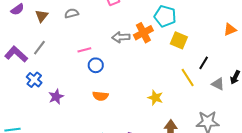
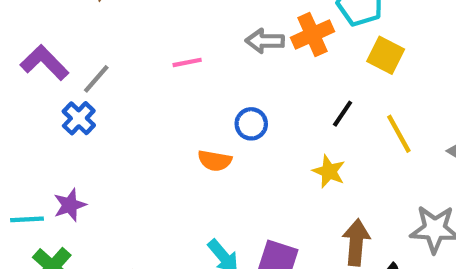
gray line: (39, 48) -> (96, 79), moved
black line: (204, 63) -> (343, 114), moved
blue circle: (96, 65) -> (251, 124), moved
purple star: (56, 97) -> (70, 205), moved

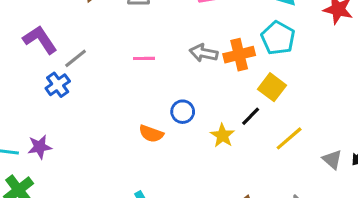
yellow square: (386, 55) -> (272, 87), moved
yellow line: (399, 134) -> (289, 138), turned 68
yellow star: (329, 171) -> (222, 136), moved

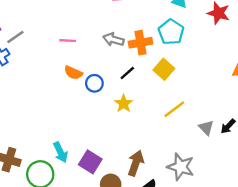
black line: (251, 116) -> (127, 73), moved
orange semicircle: (151, 134) -> (73, 73), moved

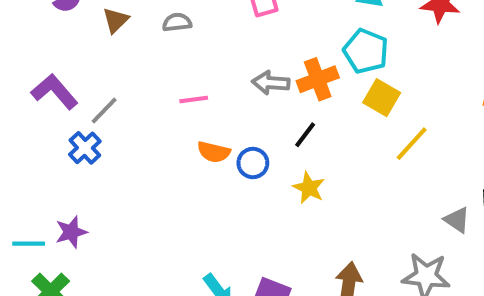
yellow square: (164, 69) -> (382, 98), moved
yellow line: (174, 109) -> (412, 144), moved
gray triangle: (206, 128) -> (457, 220), moved

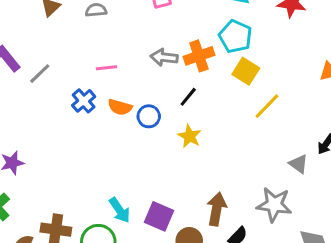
blue cross: (85, 148) -> (84, 101), moved

